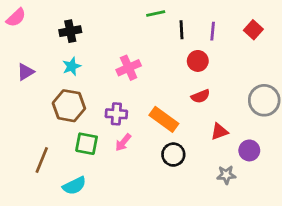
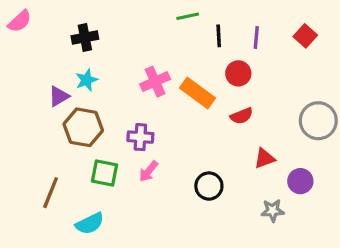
purple triangle: (26, 72) -> (59, 96), moved
orange rectangle: (164, 119) -> (198, 93), moved

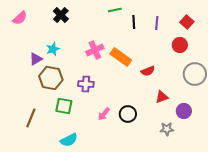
pink semicircle: (20, 21) -> (20, 18), moved
black cross: (85, 37) -> (61, 15), moved, turned -35
red circle: (238, 73) -> (180, 45), moved
pink arrow: (149, 171) -> (104, 114), moved
cyan semicircle: (90, 224) -> (69, 140), moved

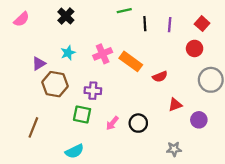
cyan star: (53, 49) -> (68, 53), moved
green square: (64, 106) -> (82, 114), moved
gray star: (167, 129) -> (174, 149), moved

